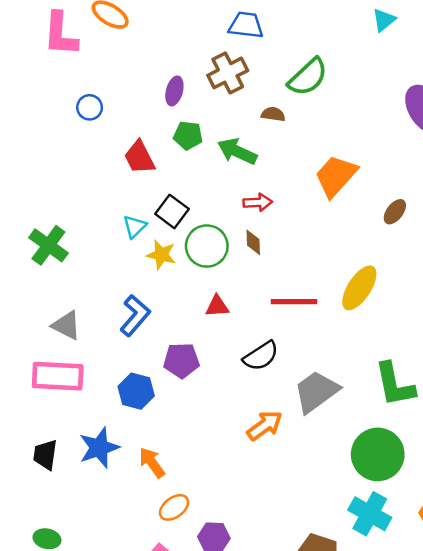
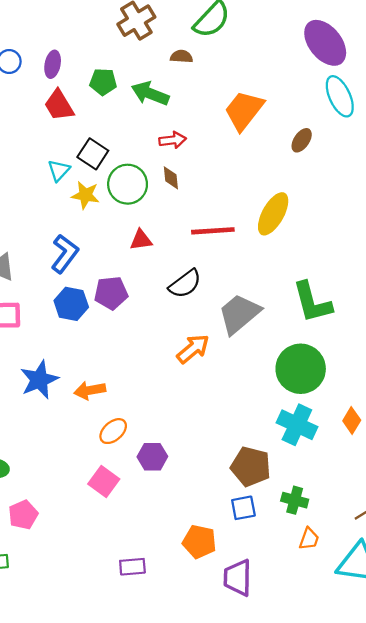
purple ellipse: (174, 91) -> (53, 64), moved
blue hexagon: (136, 391) -> (71, 304), moved
orange arrow: (152, 462) -> (90, 390), turned -60

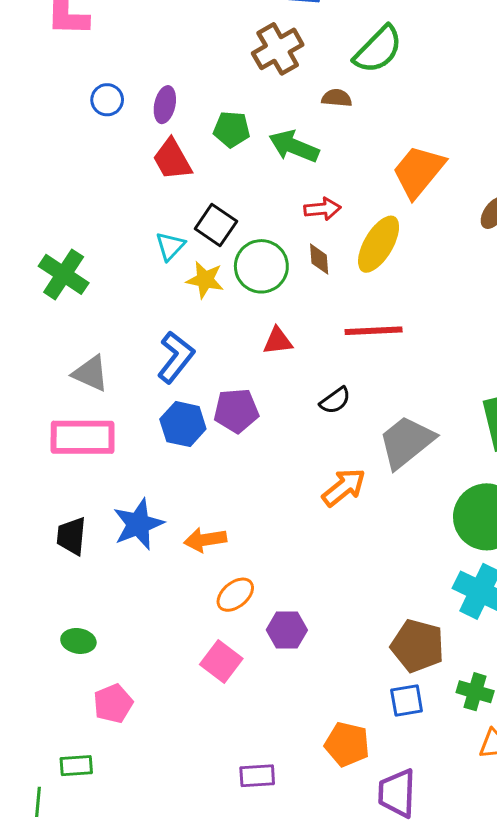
yellow ellipse: (273, 214) -> (379, 244), moved
black semicircle: (185, 284) -> (335, 401), size x0.7

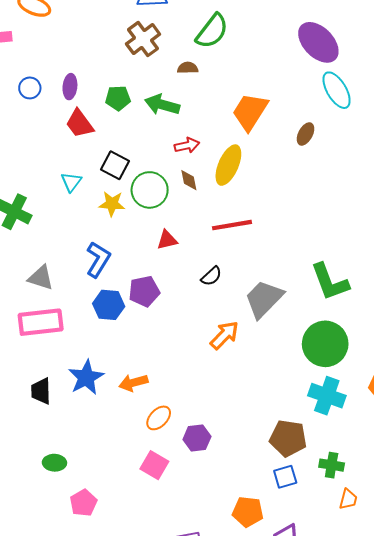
cyan triangle: (170, 246) -> (71, 182), moved

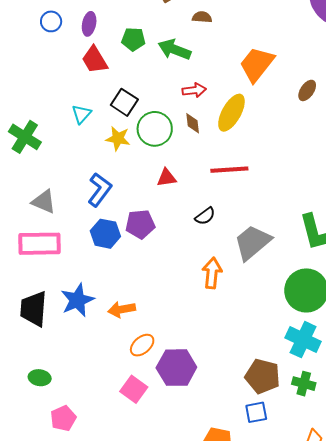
orange arrow: (224, 335) -> (212, 273), turned -44
black trapezoid: (41, 391) -> (34, 309), size x1.4
purple hexagon: (197, 438) -> (176, 368), size x1.5
green cross: (332, 465) -> (304, 384), moved

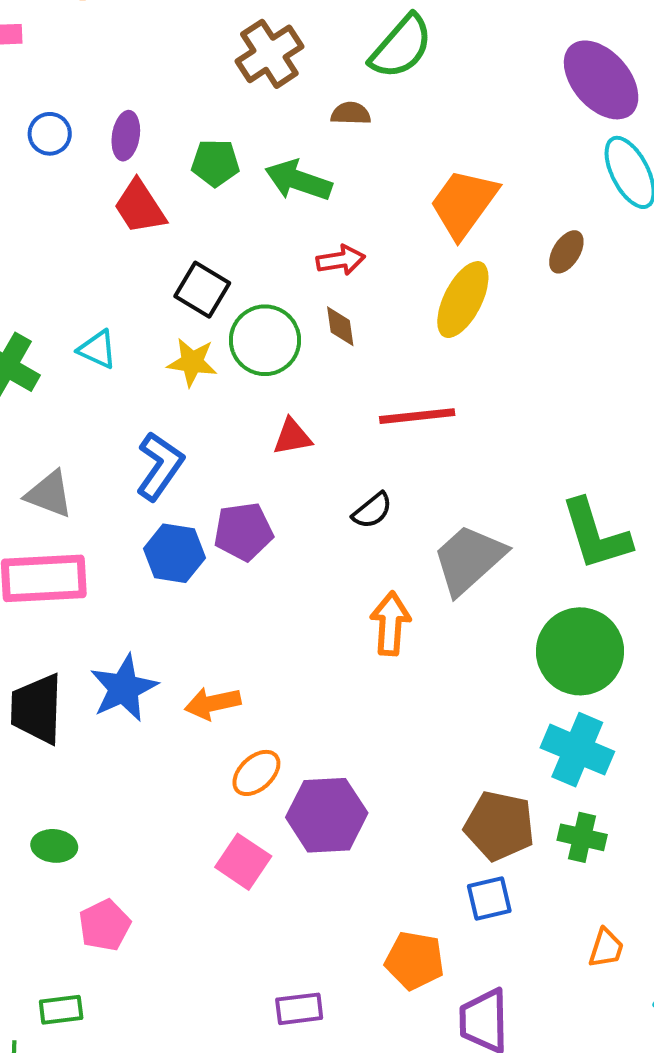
yellow ellipse: (231, 113) -> (463, 300), moved
cyan triangle: (81, 114) -> (97, 349), moved, turned -45

